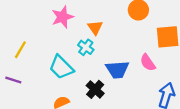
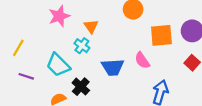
purple line: (13, 80) -> (26, 76), moved
black cross: (95, 89) -> (81, 87), moved

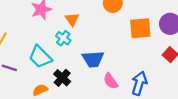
pink semicircle: (142, 60) -> (111, 81), moved

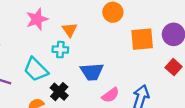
cyan cross: (63, 38) -> (60, 50), turned -32
pink semicircle: (111, 81) -> (111, 95), turned -91

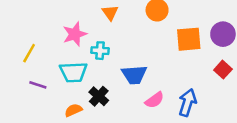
pink star: (37, 19) -> (75, 34), moved
orange triangle: (70, 30) -> (110, 13), moved
cyan trapezoid: (36, 69) -> (73, 72), turned -48

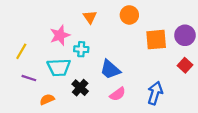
blue trapezoid: (134, 75) -> (110, 70), turned 45
pink semicircle: (155, 100) -> (118, 94), moved
orange semicircle: (73, 110) -> (47, 99), moved

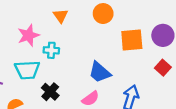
blue trapezoid: (110, 70) -> (100, 72), moved

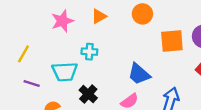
orange triangle: (61, 16) -> (99, 16), turned 35
pink star: (28, 35) -> (62, 21), moved

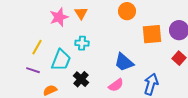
orange triangle: (99, 16) -> (81, 13), moved, turned -32
yellow line: (23, 54) -> (37, 47), moved
cyan trapezoid: (65, 72) -> (61, 60), turned -65

